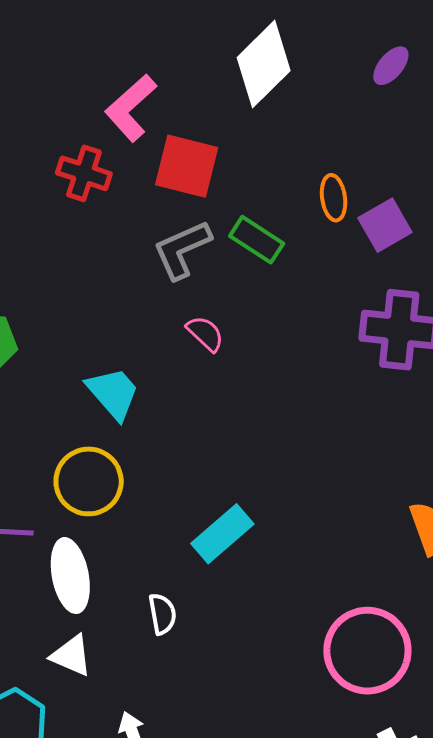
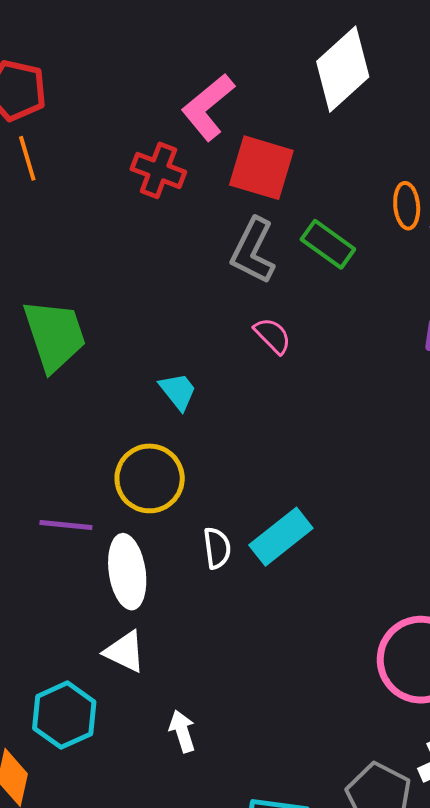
gray L-shape: (182, 249) -> (253, 251), turned -42
cyan trapezoid: (113, 393) -> (178, 391), size x0.7
white semicircle: (162, 614) -> (217, 548), moved

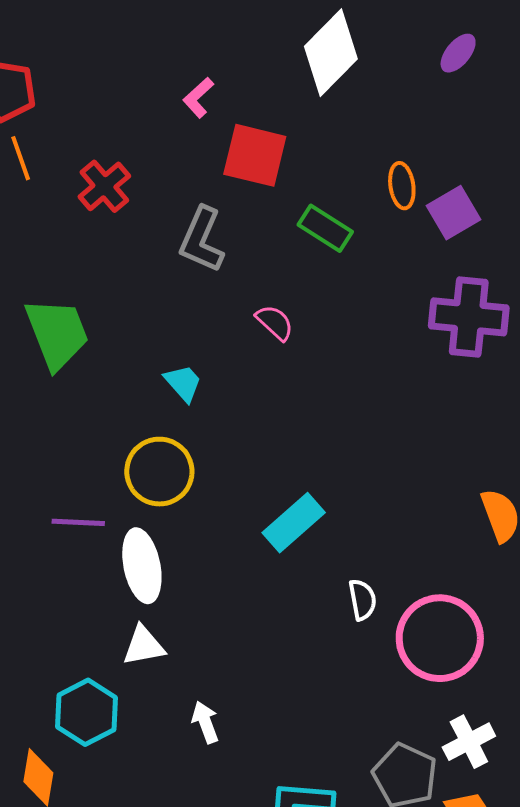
pink L-shape: (208, 107) -> (198, 98), size x0.6
red cross: (158, 170) -> (104, 186), moved, turned 32
gray L-shape: (253, 251) -> (202, 240), moved
white semicircle: (217, 548) -> (362, 600), moved
white triangle: (125, 652) -> (144, 646), turned -33

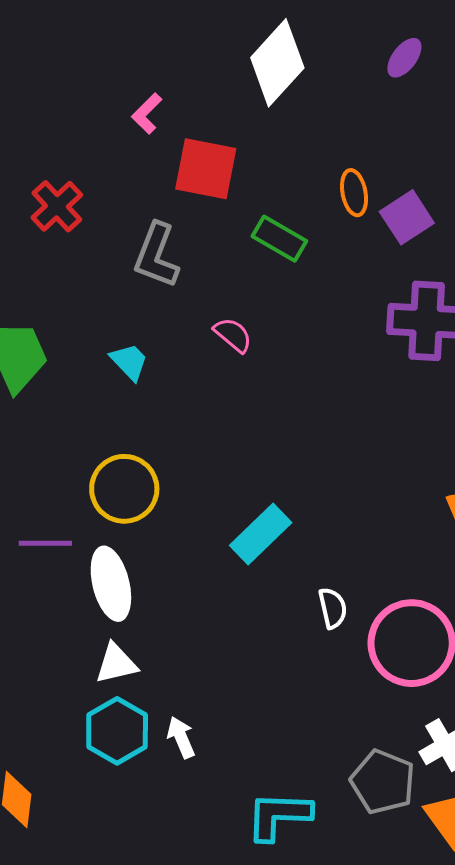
cyan trapezoid: (183, 383) -> (129, 362), moved
cyan hexagon: (87, 712) -> (117, 731), moved

